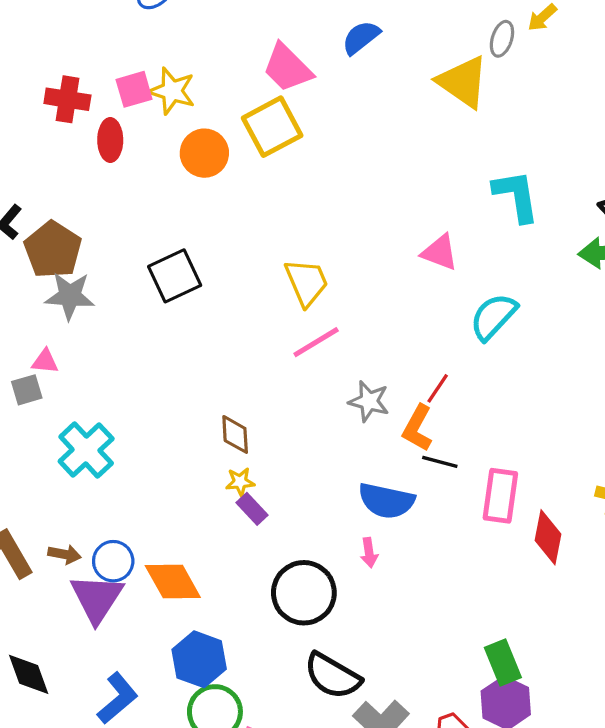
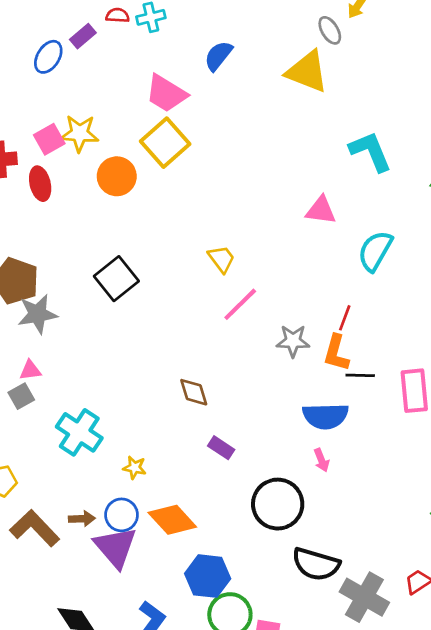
gray ellipse: (502, 39) -> (330, 30), turned -36
yellow trapezoid: (307, 282) -> (221, 259), size x0.7
yellow star: (240, 482) -> (135, 468), moved, turned 30

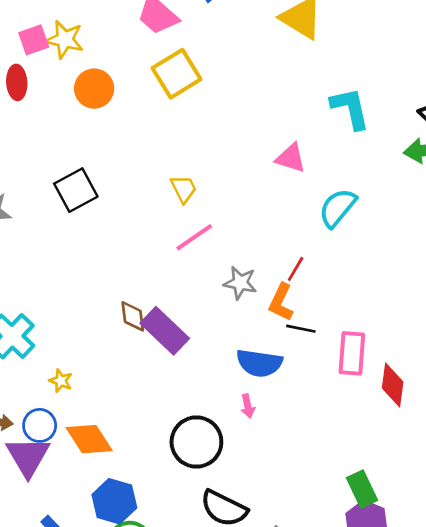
yellow square: (165, 143) -> (177, 74), moved
purple rectangle: (221, 448) -> (165, 331), moved, size x1.8

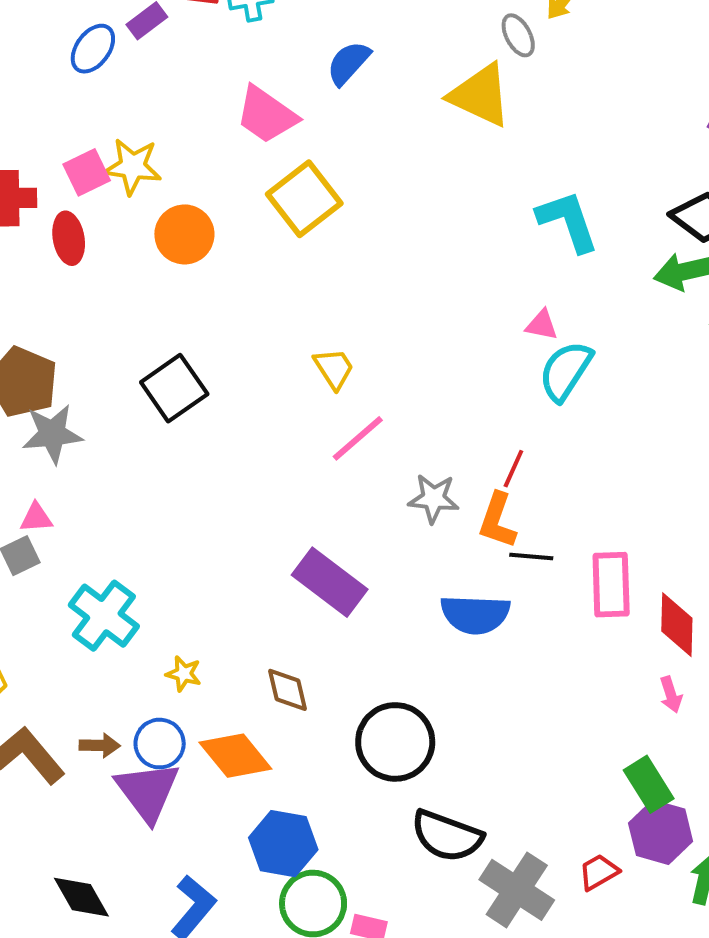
pink triangle: (291, 158) -> (542, 325), moved, size x0.7
brown diamond: (133, 316) -> (287, 690), moved
pink arrow: (248, 406) -> (671, 695), moved

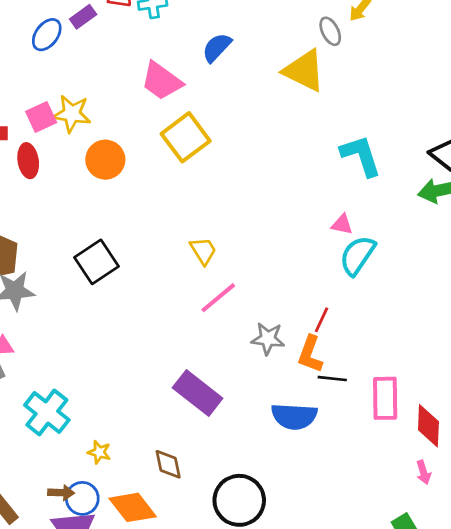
brown arrow: (100, 745) -> (61, 493), moved

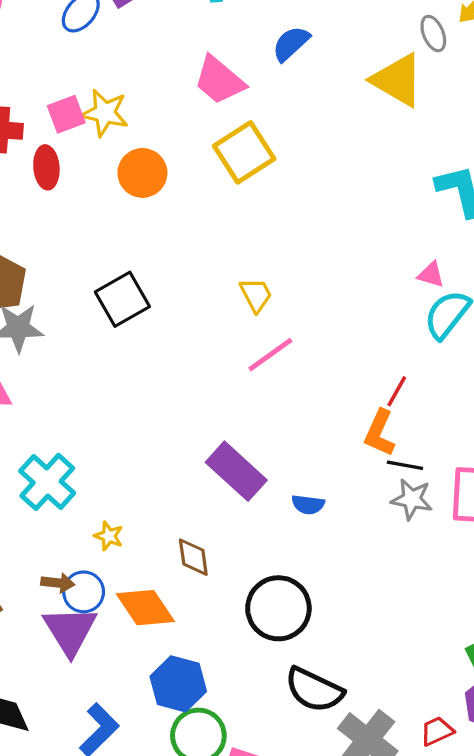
gray star: (268, 339) -> (412, 499), moved
blue semicircle: (294, 416) -> (308, 505), moved, size x0.6

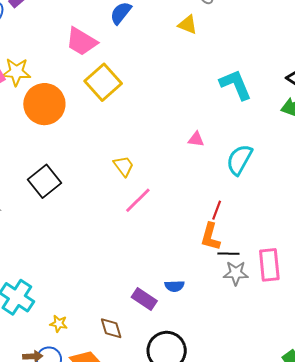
yellow triangle: (397, 80) -> (188, 25), size x0.6
orange circle: (142, 173) -> (44, 104), size x1.4
pink triangle: (431, 275) -> (196, 139), moved
purple rectangle: (236, 471) -> (144, 299), moved, size x0.7

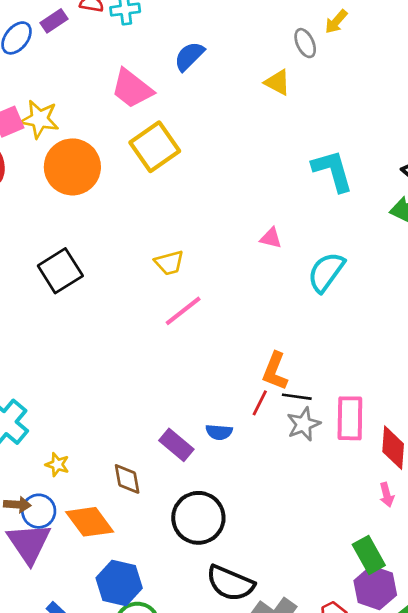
yellow trapezoid: (124, 166) -> (169, 263), turned 105
red line: (217, 210) -> (260, 403), moved
gray star: (236, 273) -> (303, 424), turned -30

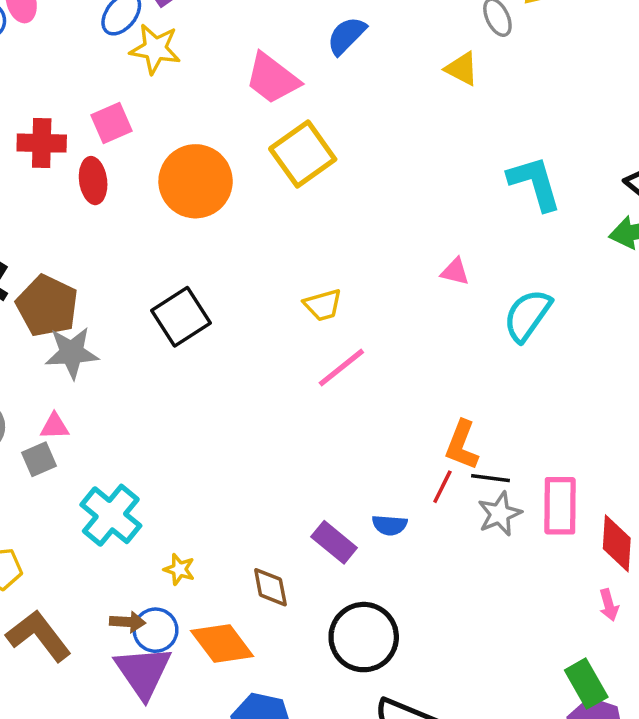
yellow star: (40, 119) -> (155, 49), moved

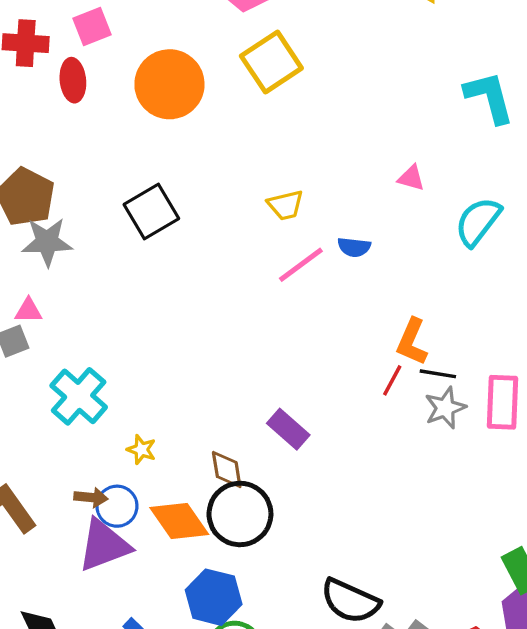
blue semicircle: (390, 525) -> (354, 247), moved
black circle: (364, 637) -> (240, 514), moved
purple triangle: (143, 672) -> (104, 545), turned 42

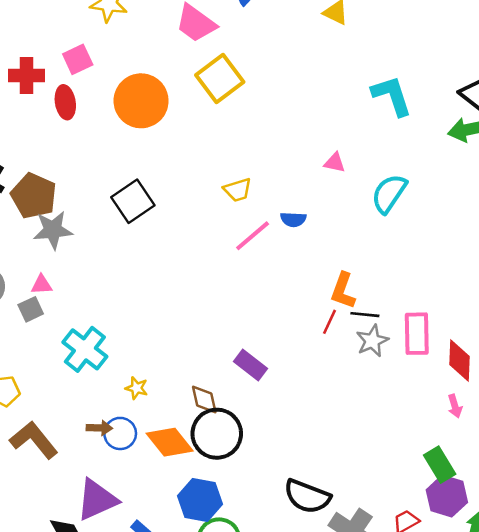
purple triangle: (104, 545) -> (97, 500), moved

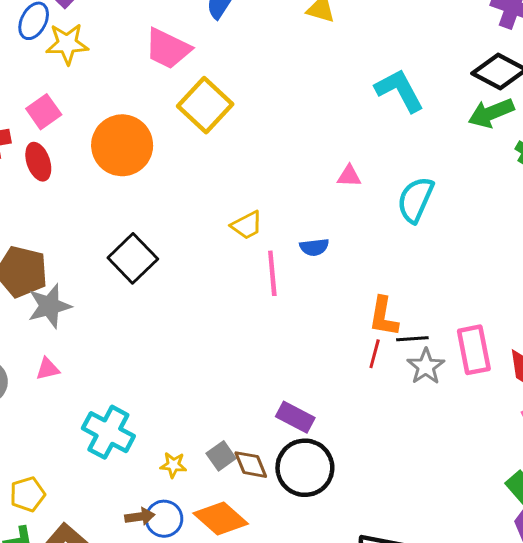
pink line: (253, 236) -> (272, 273), turned -45
gray square: (31, 309) -> (221, 456), moved
black circle: (217, 434) -> (305, 468), moved

